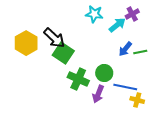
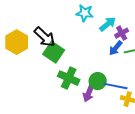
purple cross: (132, 14) -> (122, 33), moved
green circle: (104, 73) -> (98, 81), moved

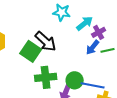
black arrow: (45, 37) -> (46, 41), moved
green cross: (69, 78) -> (46, 77), turned -30

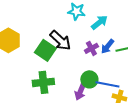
purple cross: (99, 32) -> (91, 48), moved
green cross: (46, 77) -> (43, 82), moved

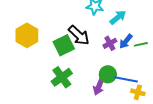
green square: (45, 50) -> (64, 45), turned 30
green cross: (43, 82) -> (62, 77), turned -30

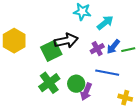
black arrow: (79, 35) -> (66, 41), turned -55
green circle: (108, 74) -> (76, 84), moved
blue line: (126, 79) -> (107, 73), moved

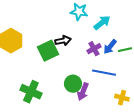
black arrow: (66, 41) -> (63, 41), size x0.7
green cross: (49, 83) -> (31, 92), moved, turned -30

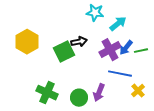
purple cross: (94, 49) -> (110, 50), size x1.5
green circle: (73, 84) -> (79, 98), moved
yellow cross: (122, 98) -> (138, 91), moved, turned 32

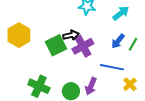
cyan arrow: (118, 24) -> (121, 13), moved
purple cross: (110, 50) -> (83, 46), moved
green line: (141, 51) -> (133, 44), turned -48

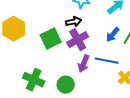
black arrow: (71, 35) -> (74, 22), moved
purple arrow: (91, 86) -> (84, 64), moved

